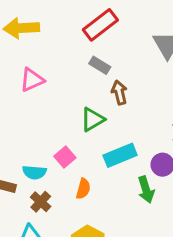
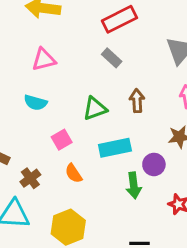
brown arrow: (119, 92) -> (137, 101), moved
cyan semicircle: (34, 172) -> (35, 103), moved
orange semicircle: (83, 189) -> (74, 173), turned 120

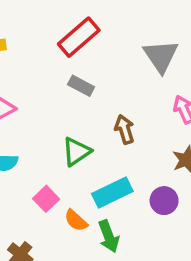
orange semicircle: (74, 173) -> (76, 220), moved
green arrow: (134, 185) -> (109, 236), moved

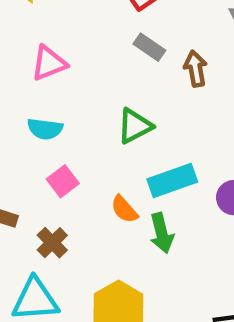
brown arrow: (124, 129) -> (196, 69), moved
pink square: (46, 199) -> (63, 181), moved

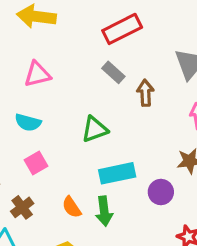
orange semicircle: (124, 209) -> (72, 207), moved

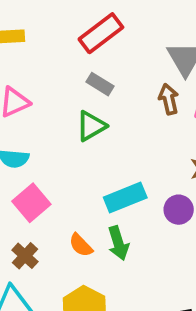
brown arrow: (145, 93) -> (169, 99), moved
green triangle: (95, 129) -> (91, 126), moved
pink square: (36, 163) -> (31, 203), size x1.4

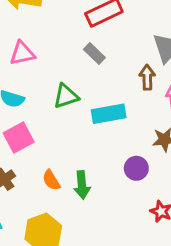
green triangle: (91, 126) -> (66, 96), moved
cyan rectangle: (125, 198) -> (109, 114), moved

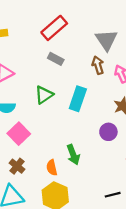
cyan rectangle: (109, 114) -> (78, 99), turned -45
orange semicircle: (51, 180) -> (52, 168), moved, turned 35

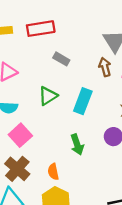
red rectangle: (54, 28) -> (41, 29), moved, turned 30
green arrow: (73, 155) -> (77, 145), moved
brown cross: (17, 166) -> (17, 169), size x1.5

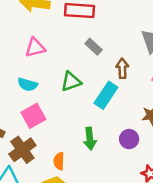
brown arrow: (105, 67) -> (122, 68), moved

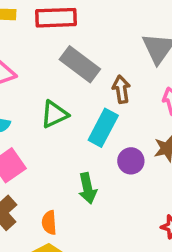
gray rectangle: (94, 47) -> (80, 64), size x1.6
purple circle: (129, 139) -> (131, 161), moved

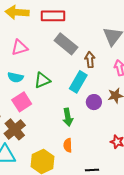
green triangle: (54, 114) -> (42, 80), moved
orange semicircle: (49, 223) -> (68, 145), moved

